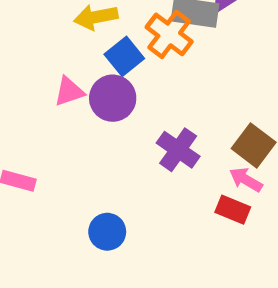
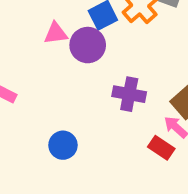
purple cross: (178, 150) -> (129, 94), turned -36

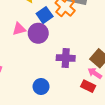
blue circle: (63, 145) -> (41, 87), moved

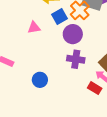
purple circle: (38, 33) -> (73, 34), moved
blue circle: (41, 87) -> (40, 80), moved

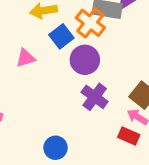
purple cross: (76, 59) -> (95, 97), turned 36
blue circle: (40, 80) -> (56, 148), moved

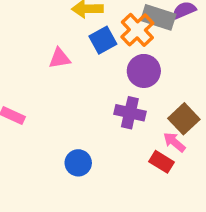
purple circle: (85, 60) -> (144, 71), moved
purple cross: (95, 97) -> (130, 113), turned -32

